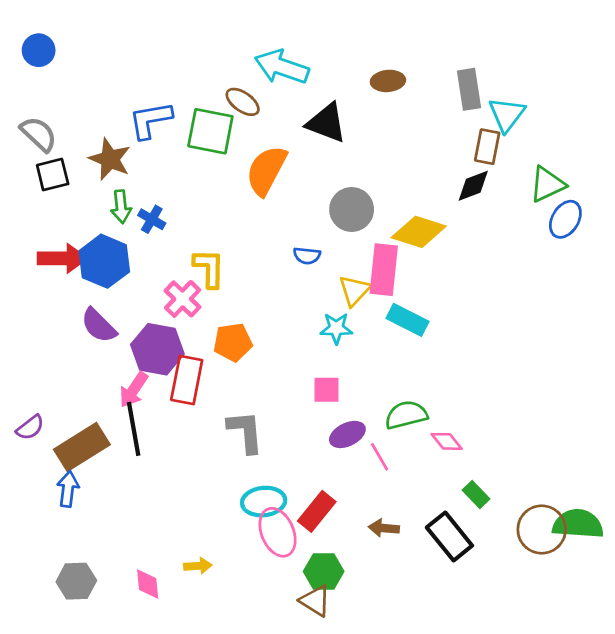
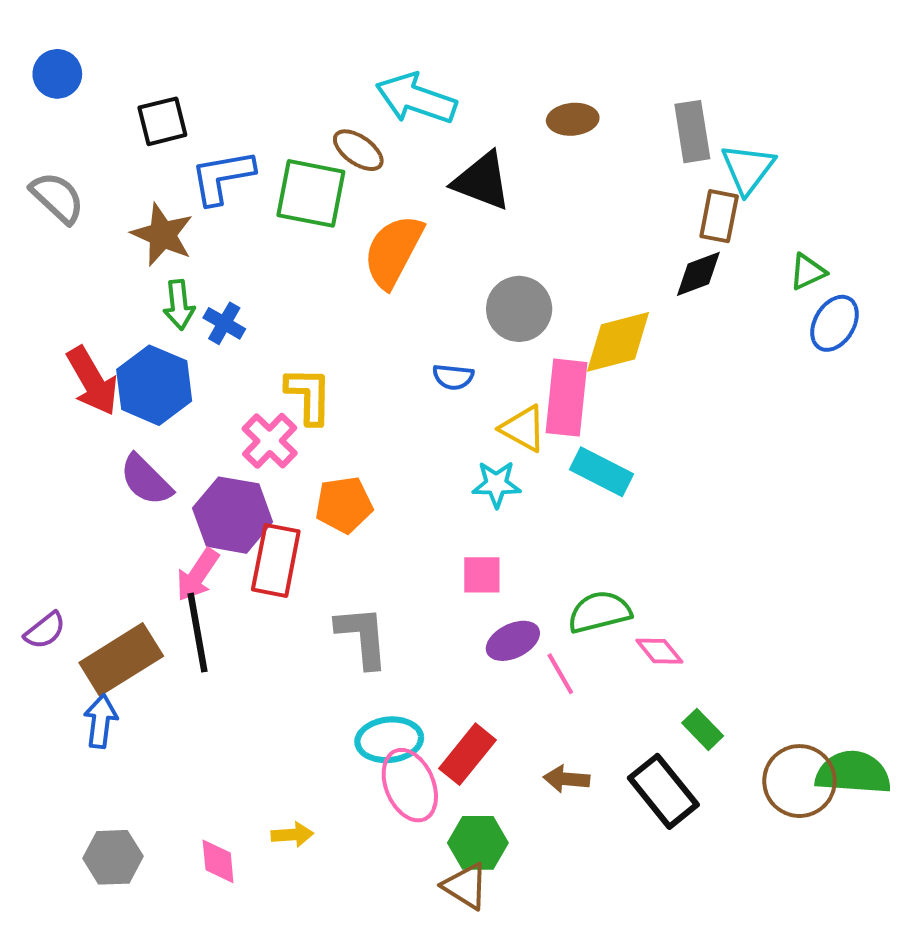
black square: (53, 175) -> (162, 121), moved
green triangle: (547, 184) -> (808, 272), size x0.7
yellow diamond: (419, 232) -> (618, 342), turned -32
red arrow: (62, 258) -> (92, 381), turned 60
yellow triangle: (354, 291) -> (523, 428), turned -44

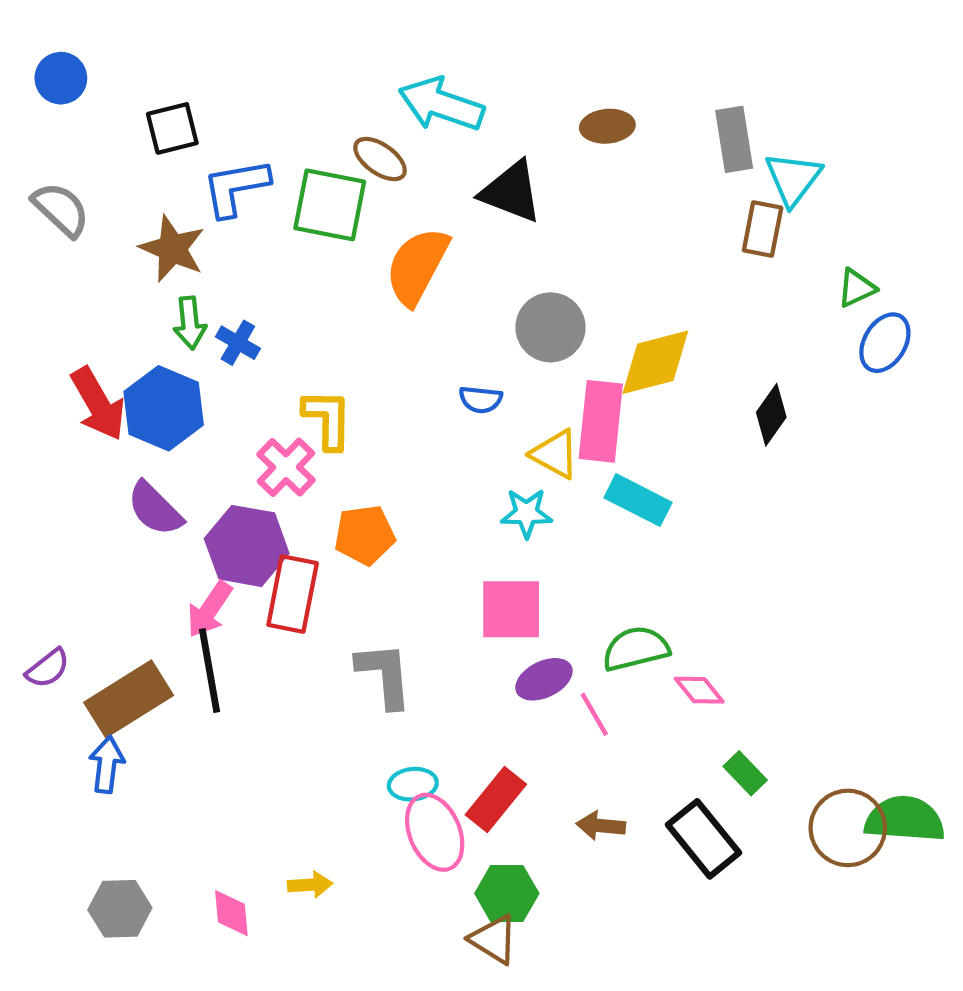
black diamond: (698, 274) -> (771, 415), moved, turned -34
pink square: (482, 575) -> (511, 609), size x1.5
cyan ellipse: (389, 740) -> (413, 784), size x0.7

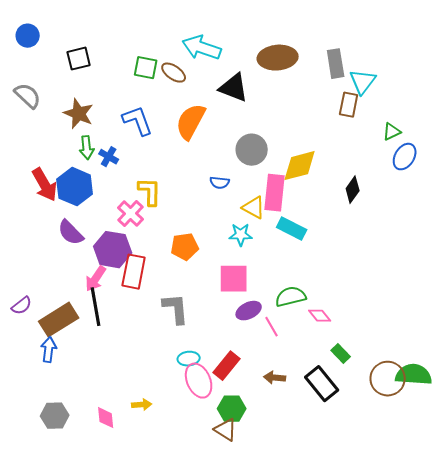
brown ellipse: (607, 126) -> (278, 58), size x1.6
blue L-shape: (236, 187) -> (138, 121), moved, turned 80
green square: (330, 205) -> (146, 68), moved, size x0.7
orange pentagon: (365, 535) -> (185, 247), moved

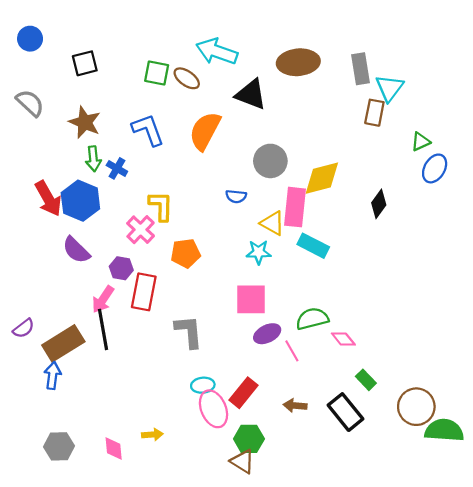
orange pentagon: (185, 247) -> (186, 253), moved
purple hexagon: (113, 250) -> (121, 268), size x0.6
green semicircle: (414, 375) -> (444, 430), moved

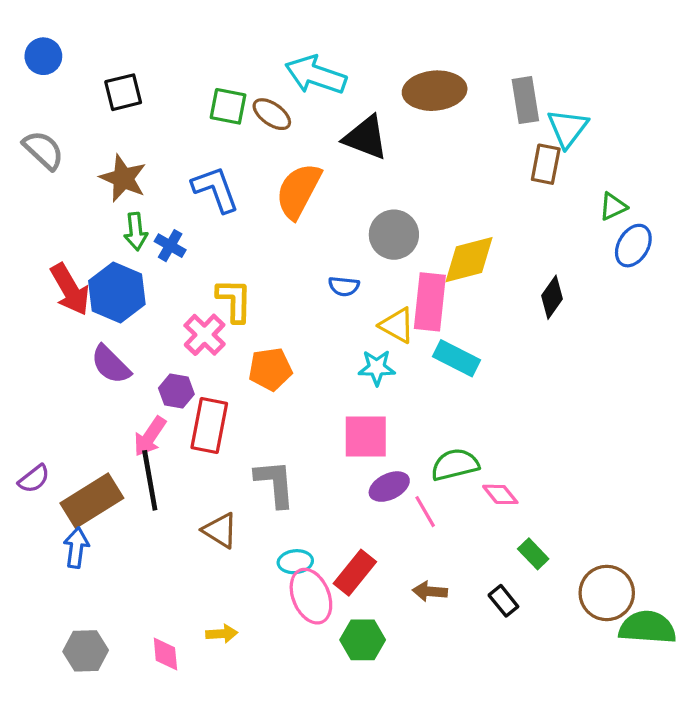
black rectangle: (345, 412) -> (503, 601), size x0.6
brown triangle: (242, 461) -> (220, 530), moved

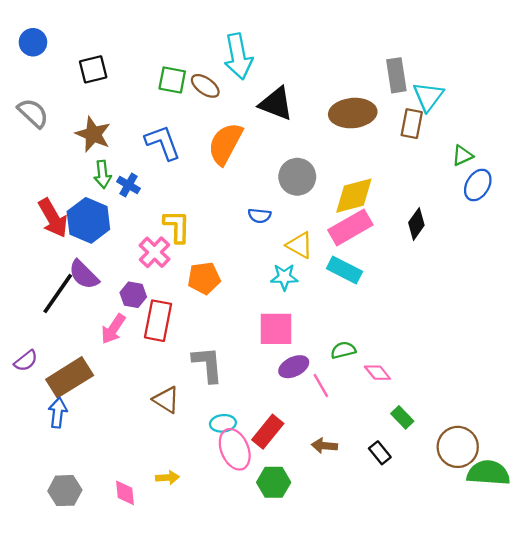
cyan arrow: (316, 75) -> (238, 56), turned -120
brown ellipse: (435, 91) -> (353, 113), moved
pink rectangle: (430, 302) -> (350, 227), moved, turned 54
green semicircle: (455, 465) -> (343, 350), size x0.7
black line: (150, 480) -> (58, 294), moved, turned 45

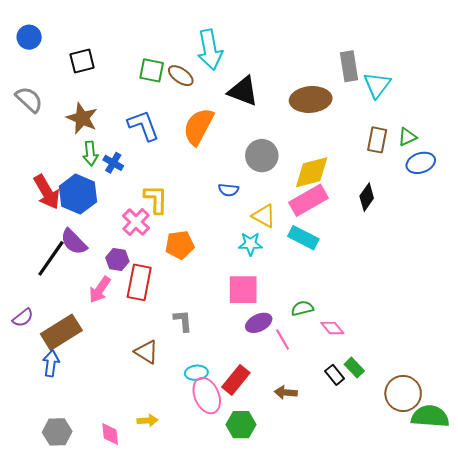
brown rectangle: (412, 124) -> (377, 140), moved
blue ellipse: (478, 185) -> (421, 163), turned 40
gray L-shape: (208, 364) -> (183, 321), size x0.7
black rectangle: (380, 453) -> (335, 375), moved

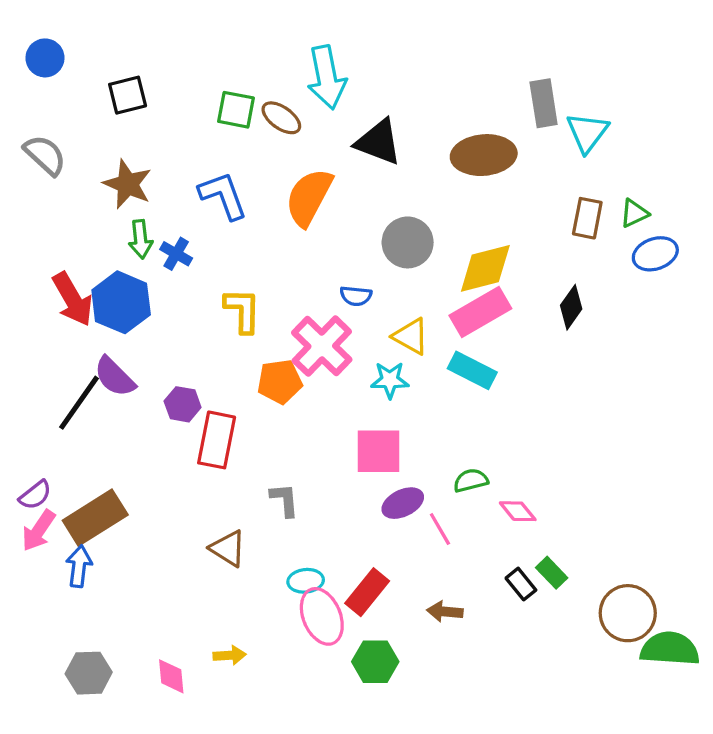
pink cross: (136, 222) -> (322, 346), moved, size x1.4
pink arrow: (100, 290) -> (39, 531), moved

